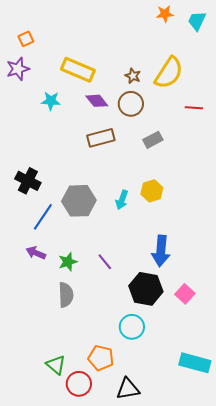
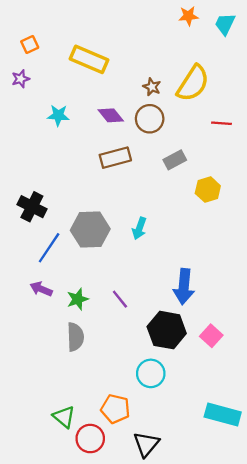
purple star: (18, 69) -> (21, 79), size x0.7
yellow rectangle: (78, 70) -> (89, 59), moved
yellow hexagon: (152, 191) -> (208, 190), moved
black triangle: (128, 389) -> (146, 444), turned -40

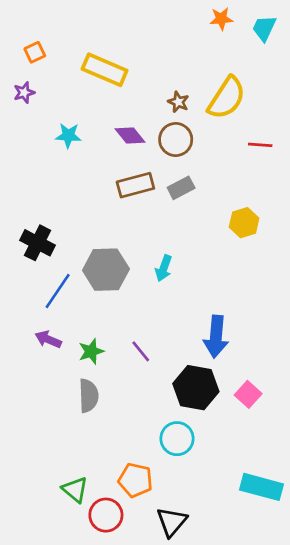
gray rectangle: (175, 160) -> (181, 188), moved

